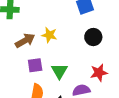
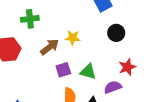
green triangle: (59, 71) -> (88, 72), turned -36

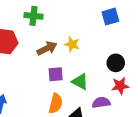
black circle: (116, 33) -> (116, 63), moved

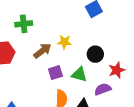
black circle: (116, 63) -> (95, 54), moved

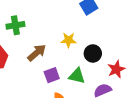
yellow star: (64, 42) -> (69, 40), moved

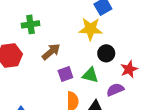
yellow star: (69, 40) -> (90, 29), moved, size x1.5

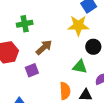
purple square: (65, 74) -> (32, 70), moved

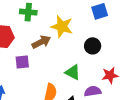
yellow star: (78, 26) -> (62, 27), moved
black circle: (93, 47) -> (93, 46), moved

